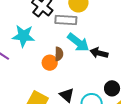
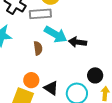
orange circle: (50, 63) -> (31, 80), moved

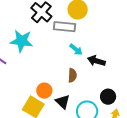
cyan arrow: (56, 34) -> (76, 49), size x0.6
brown semicircle: (38, 48) -> (72, 75), moved

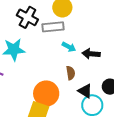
orange circle: (44, 91) -> (46, 93), size x1.6
black triangle: (63, 102) -> (85, 91), moved

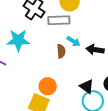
brown semicircle: (71, 73) -> (61, 51), moved
orange circle: (46, 93) -> (48, 86), size x0.7

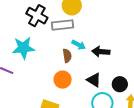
orange circle: (48, 86) -> (63, 80), moved
black triangle: (87, 86) -> (94, 80), moved

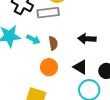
cyan arrow: (79, 45) -> (33, 39), moved

